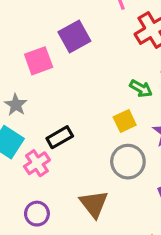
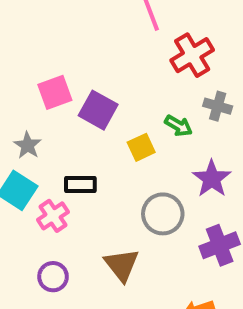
purple square: (74, 36) -> (98, 110), moved, turned -32
yellow square: (125, 121) -> (141, 147), moved
black rectangle: (60, 137) -> (80, 185), turned 30

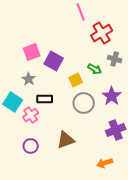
gray star: (28, 145) -> (29, 79), moved
gray circle: (163, 214) -> (84, 103), moved
brown triangle: (122, 265) -> (66, 140), turned 48

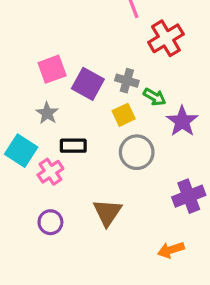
gray cross: (115, 59) -> (127, 81), moved
purple star: (112, 96) -> (182, 121), moved
brown triangle: (66, 140) -> (107, 212), turned -36

